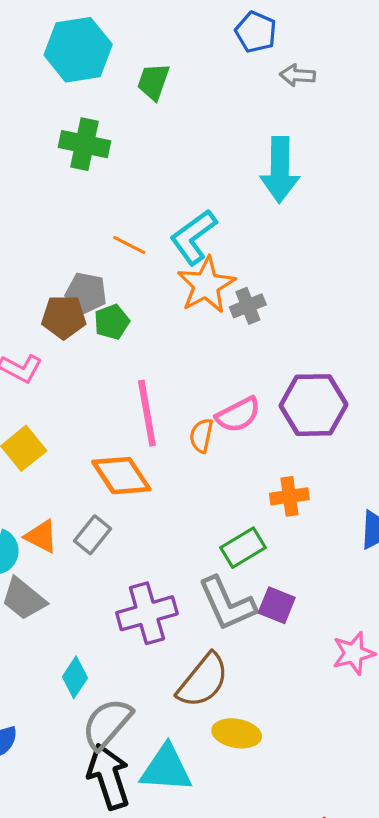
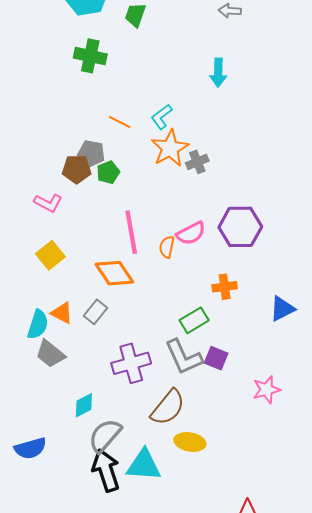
cyan arrow: (280, 170) -> (218, 73), size x0.7
cyan L-shape: (193, 237) -> (162, 117), size x0.7
cyan diamond: (75, 677) -> (84, 405), turned 30

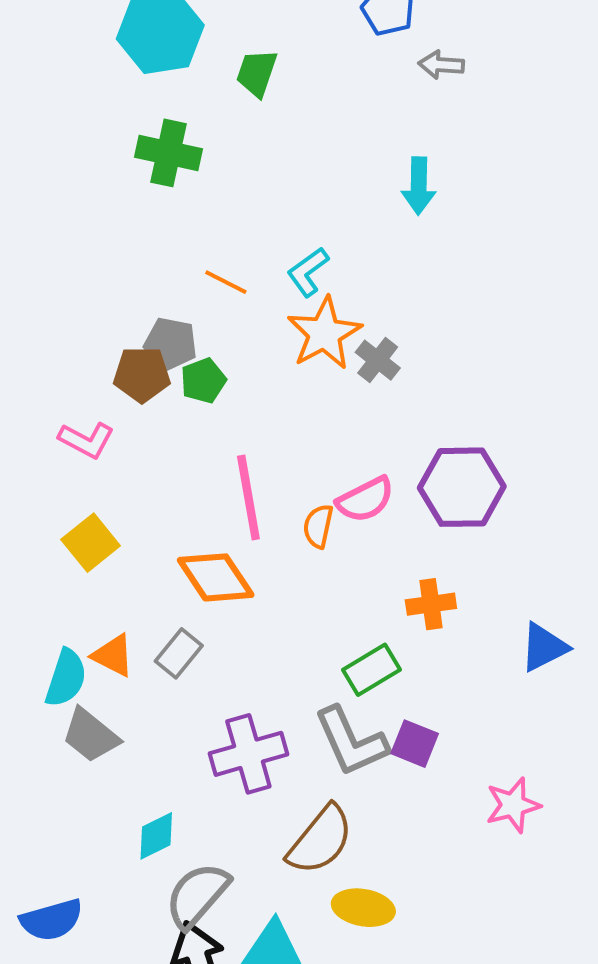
gray cross: (197, 162) -> (378, 360), turned -30

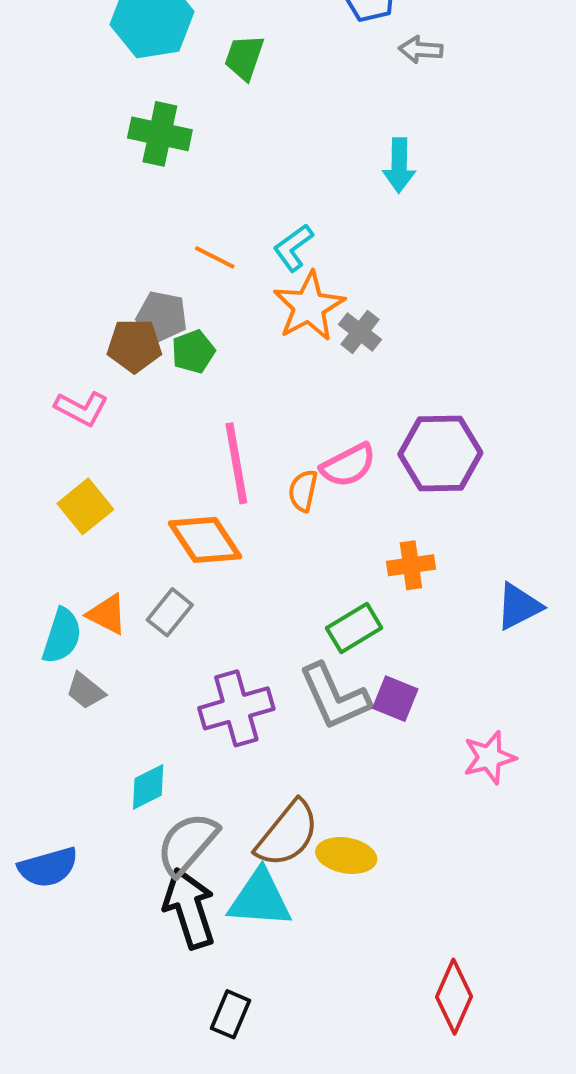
gray trapezoid: (91, 735) -> (85, 691), size x0.7
brown semicircle: (320, 840) -> (287, 834), moved

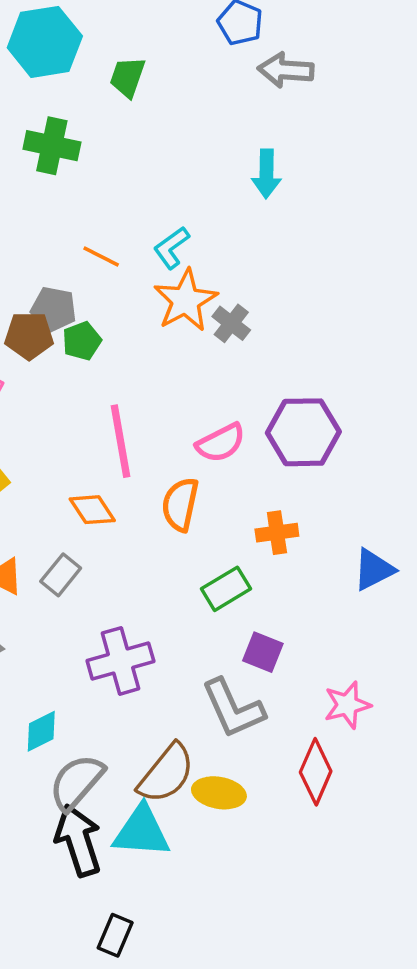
gray arrow: (421, 50) -> (286, 70), size x1.4
orange semicircle: (303, 491) -> (180, 504), moved, size x1.4
orange diamond: (205, 540) -> (92, 510), size x0.7
gray L-shape: (334, 697) -> (233, 708), moved
red diamond: (454, 997) -> (316, 772), moved

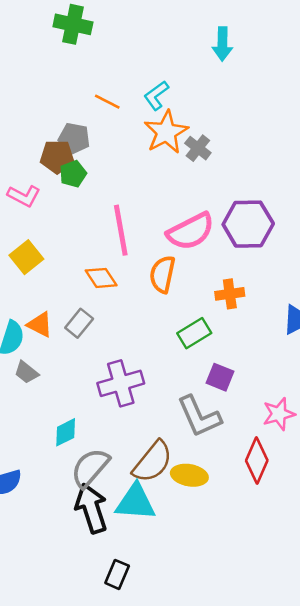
green pentagon: (82, 341) -> (73, 174), moved
pink semicircle: (221, 443) -> (191, 231), size x1.4

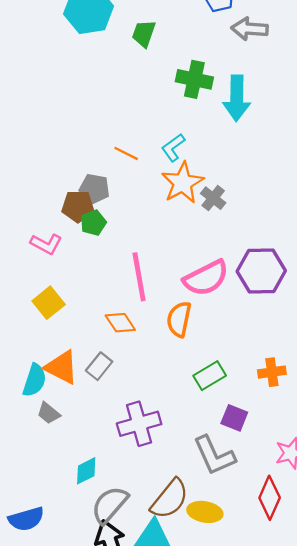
green cross: (73, 24) -> (194, 79), moved
cyan arrow: (222, 44) -> (237, 98), size x1.4
orange cross: (230, 294) -> (272, 372), moved
orange triangle: (40, 325) -> (61, 367), size x1.4

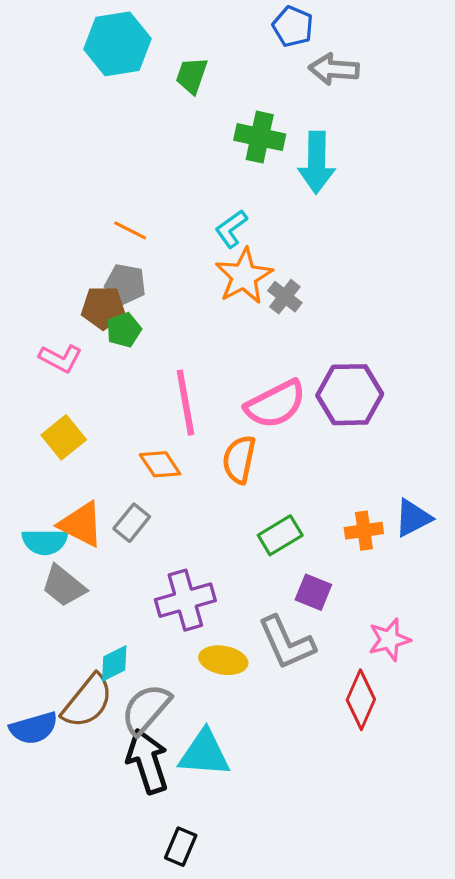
orange line: (126, 153) -> (130, 230), moved
cyan semicircle: (34, 380) -> (45, 542), turned 72
gray trapezoid: (49, 413) -> (64, 586), size x1.4
brown semicircle: (170, 499) -> (87, 701), moved
yellow ellipse: (205, 512) -> (223, 660), moved

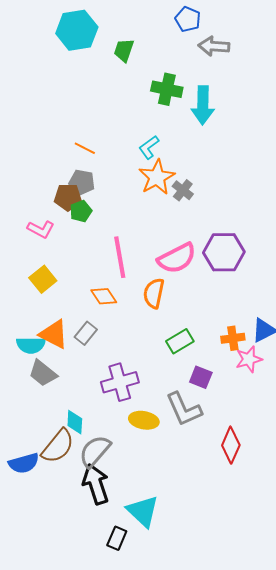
pink star: (389, 640) -> (249, 359), moved
cyan diamond: (114, 663) -> (75, 422), turned -60
cyan triangle: (204, 753) -> (143, 511), moved, turned 39

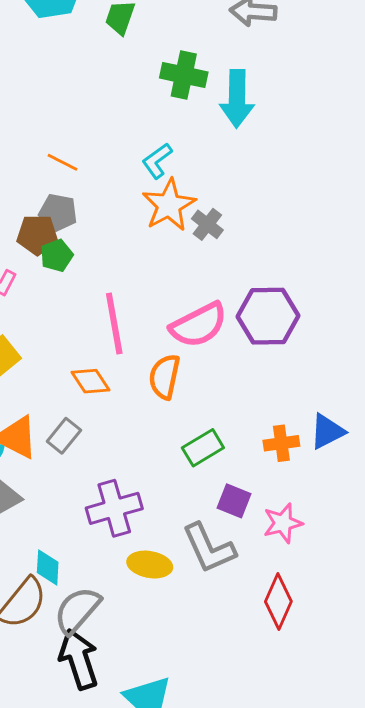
pink star: (249, 359) -> (283, 523), moved

